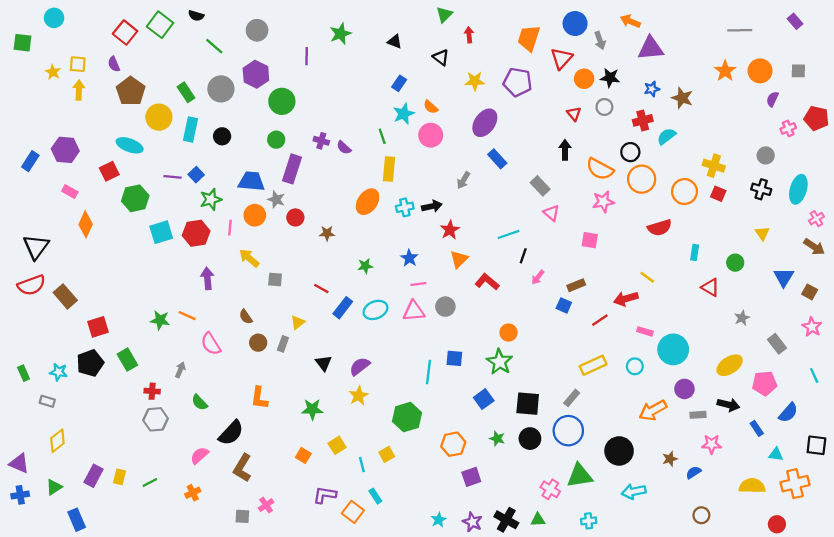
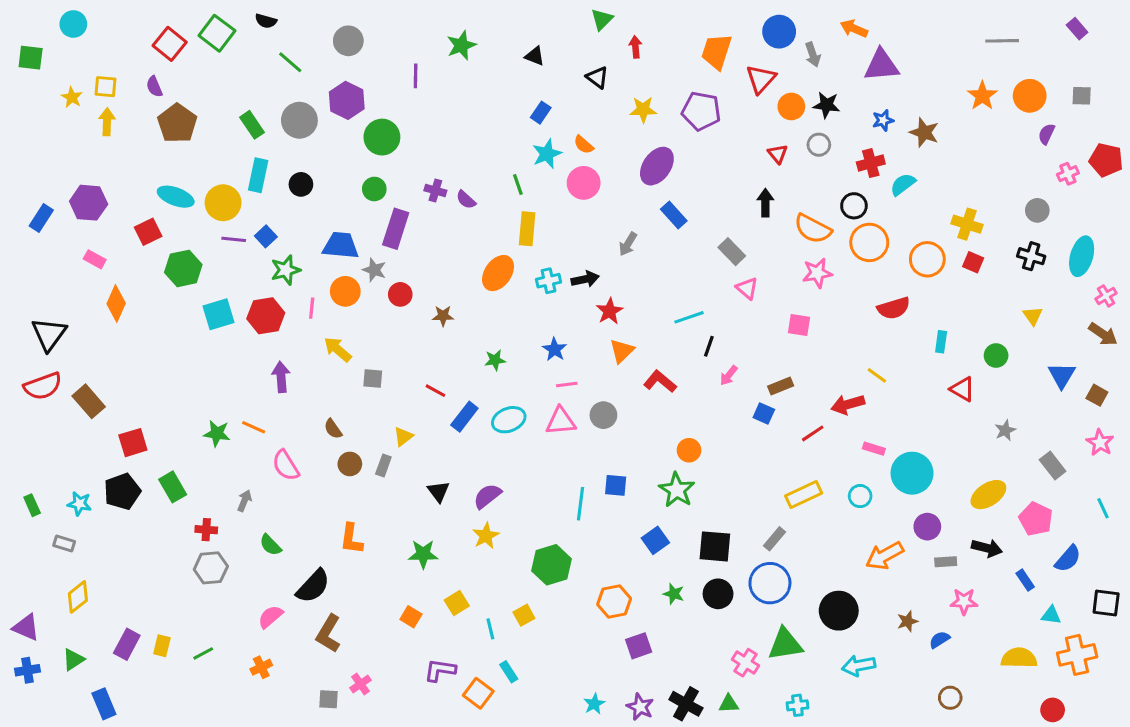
yellow circle: (159, 117) -> (223, 203), moved
pink pentagon: (765, 383) -> (1036, 519), turned 30

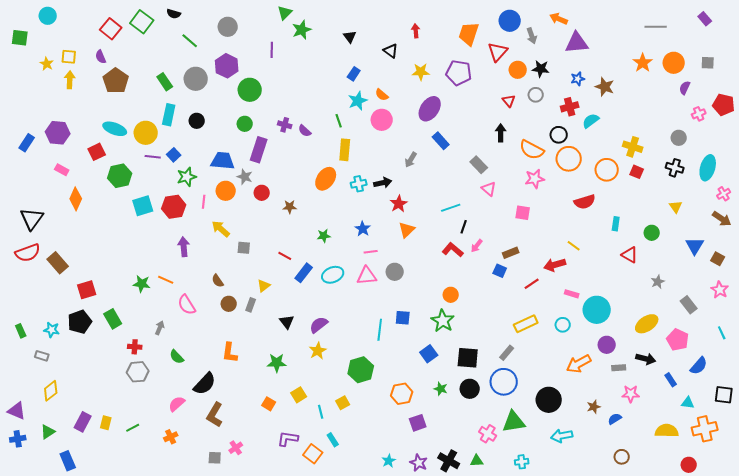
green triangle: (602, 19) -> (285, 13), moved
black triangle: (535, 56) -> (350, 37), turned 32
red L-shape: (660, 381) -> (453, 250), moved

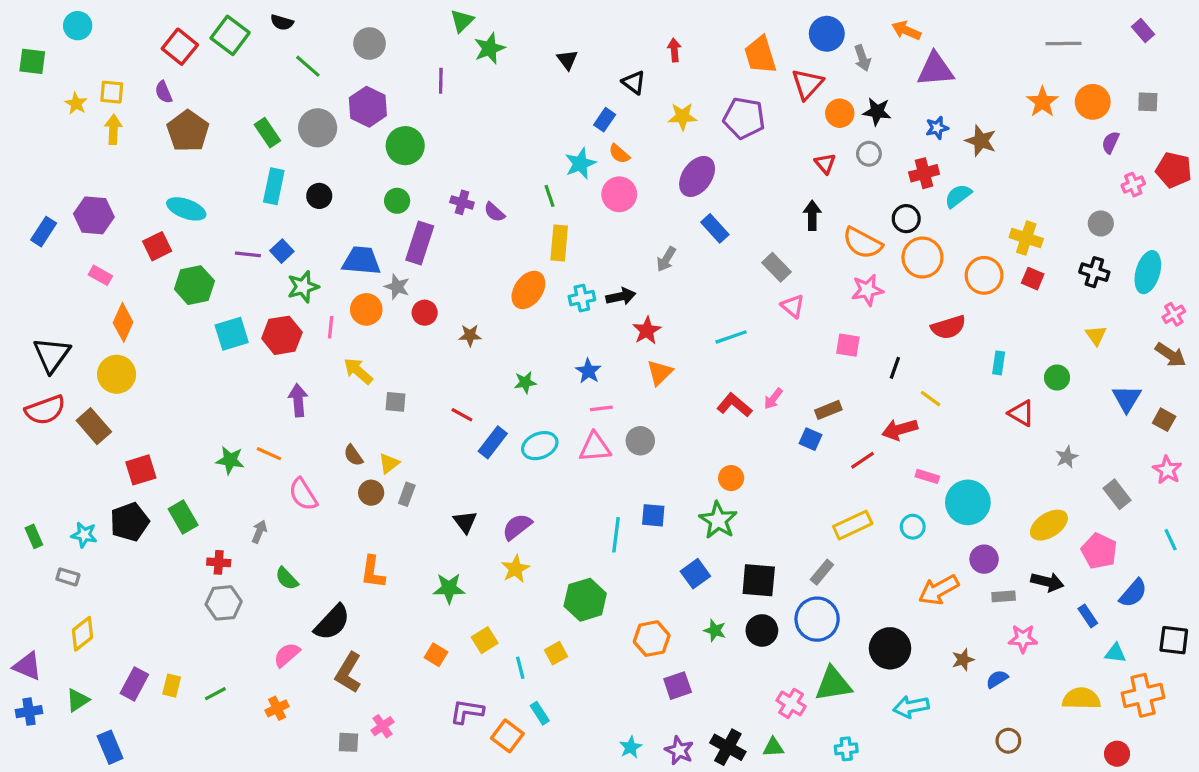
orange trapezoid: (469, 34) -> (760, 55), turned -35
blue rectangle: (354, 74) -> (605, 120), moved
yellow circle: (146, 133) -> (117, 374), moved
black line: (464, 227) -> (895, 368), moved
yellow triangle: (264, 286) -> (389, 463), moved

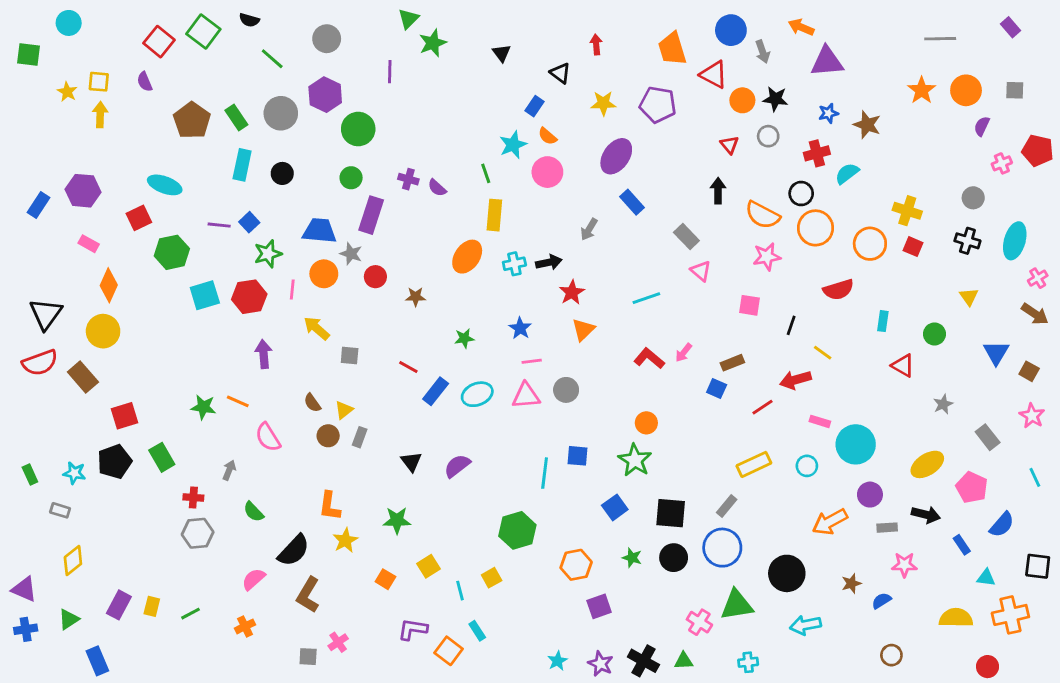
red triangle: (807, 84) -> (714, 75), turned -44
brown pentagon: (188, 131) -> (192, 120), moved
yellow star: (515, 569) -> (345, 540), moved

